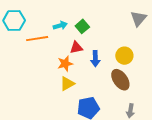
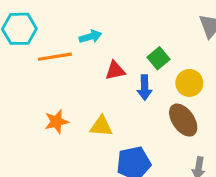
green square: (82, 26) -> (158, 58), moved
orange star: (65, 64) -> (56, 122), moved
yellow triangle: (67, 84) -> (101, 126), turned 35

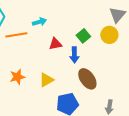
yellow circle: (189, 83) -> (109, 35), moved
brown ellipse: (183, 120) -> (87, 79), moved
yellow triangle: (101, 126) -> (46, 80), turned -35

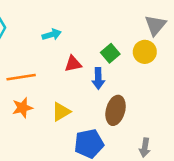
orange line: (16, 35) -> (21, 77), moved
brown ellipse: (87, 79) -> (116, 110), turned 50

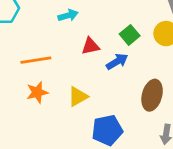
blue arrow: (98, 78) -> (117, 62), turned -120
brown ellipse: (116, 110) -> (152, 95), moved

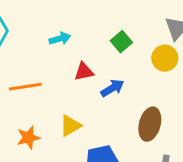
green square: (130, 35) -> (121, 42), moved
orange star: (37, 92) -> (28, 138), moved

